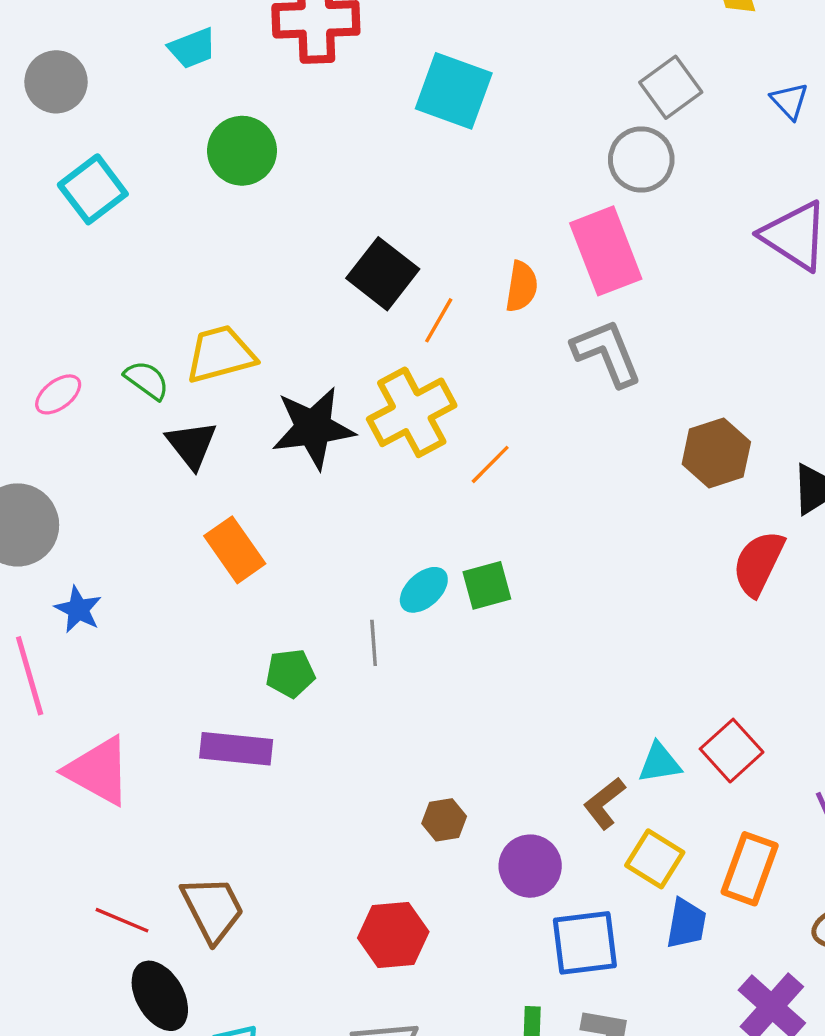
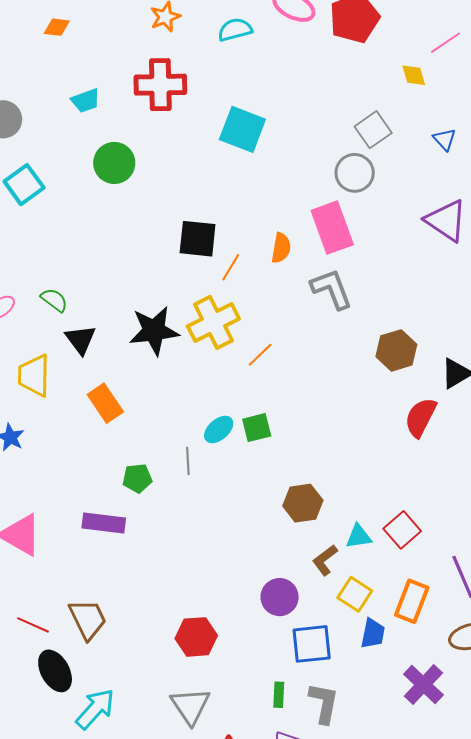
black square: (383, 274) -> (198, 239), turned -33
yellow trapezoid: (220, 354) -> (34, 376), moved, turned -75
brown hexagon: (444, 820) -> (303, 503), moved, size x1.5

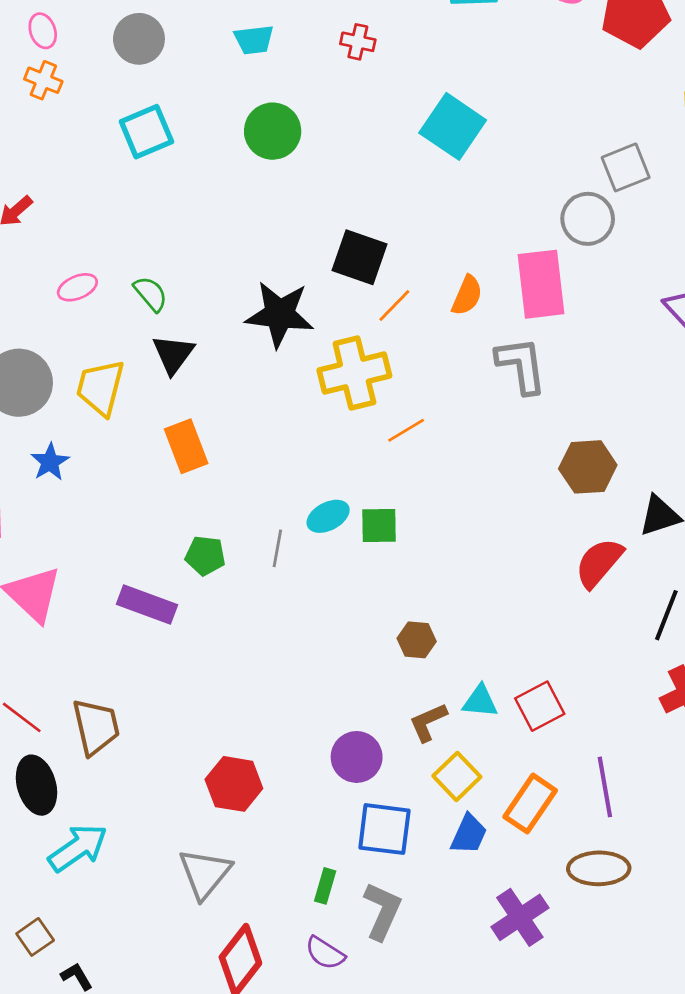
red cross: (160, 85) -> (358, 42), size x0.5
black star: (154, 331) -> (280, 314), moved
brown hexagon: (303, 503) -> (417, 640), size x0.7

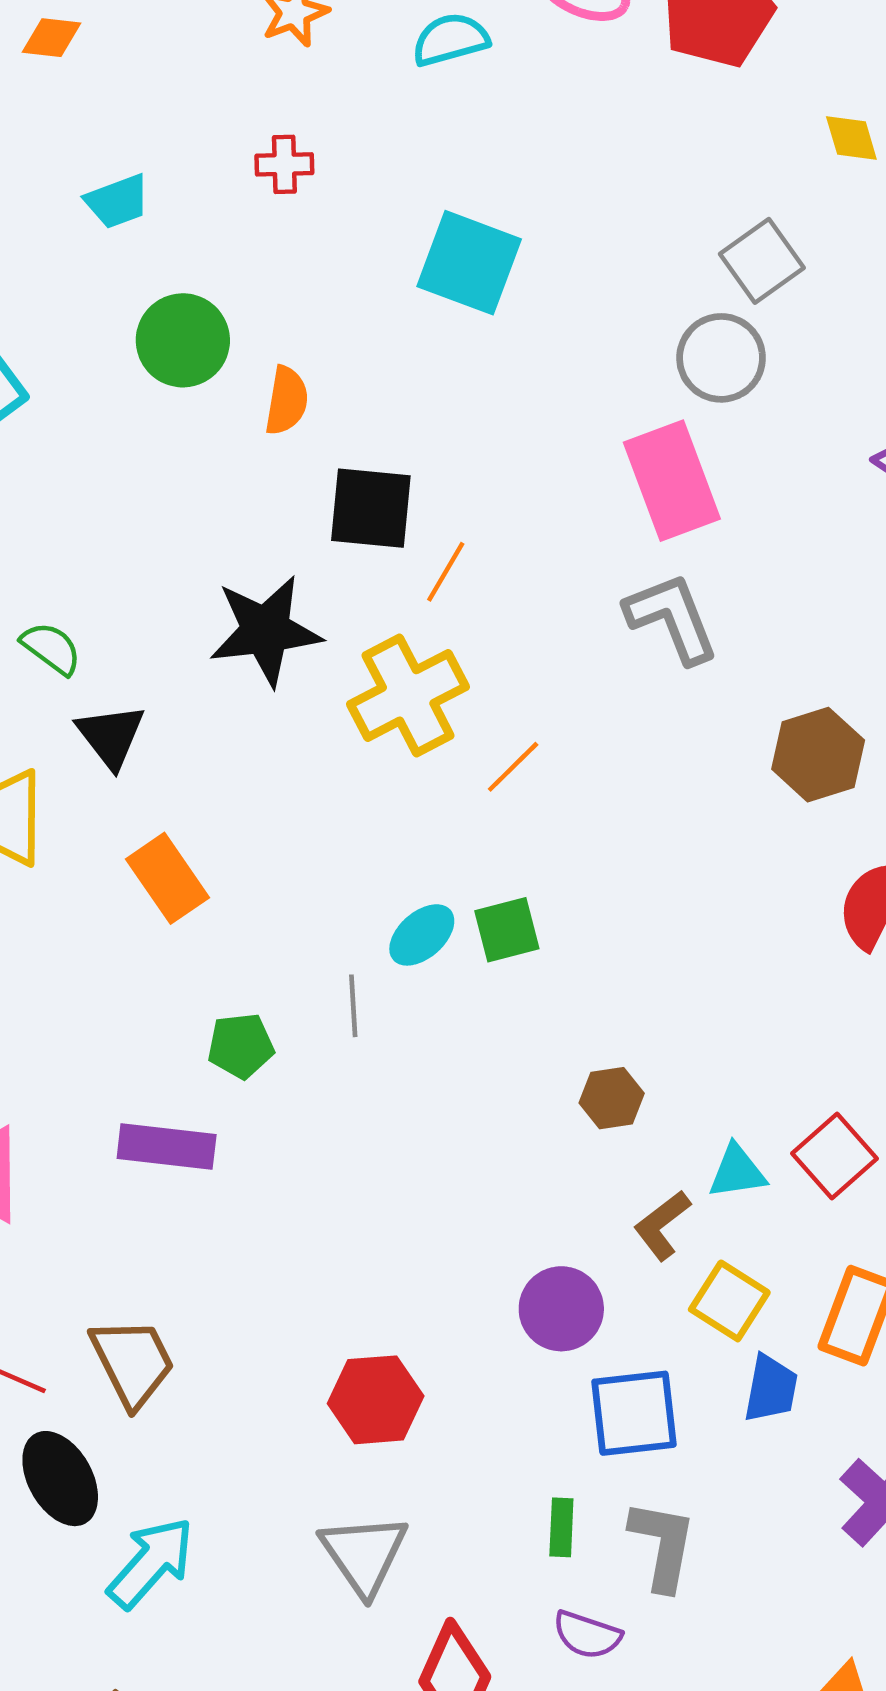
orange semicircle: (467, 295) -> (287, 401), moved

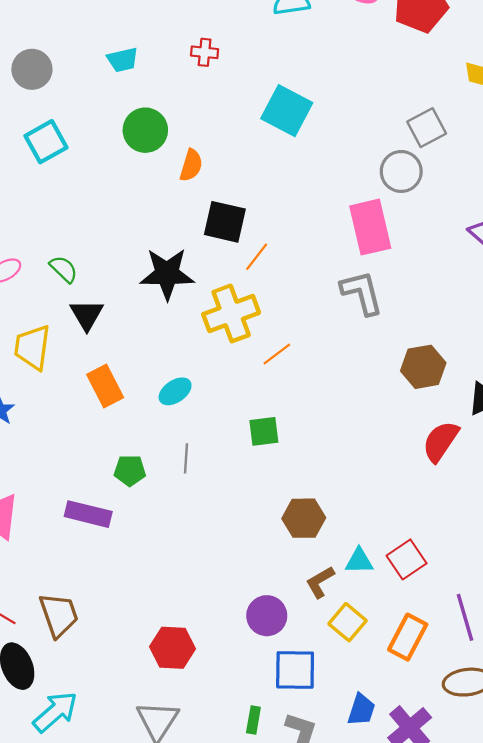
cyan ellipse: (422, 935) -> (175, 391), moved
brown hexagon: (612, 1098) -> (304, 518), size x1.4
blue trapezoid: (771, 1389) -> (361, 710), moved

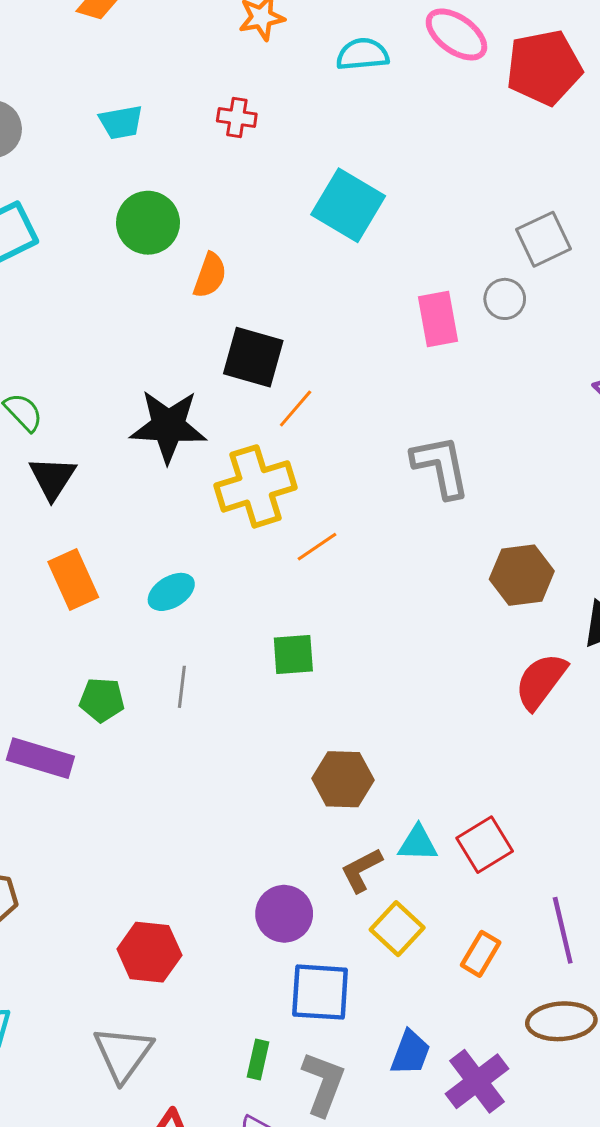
gray circle: (401, 171) -> (505, 299), size x0.7
pink rectangle: (370, 227) -> (438, 319), moved, size x0.7
orange rectangle: (408, 637) -> (481, 954), size x0.7

